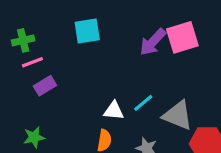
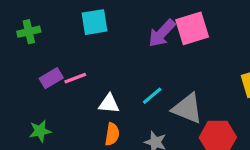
pink line: (32, 62) -> (75, 78), moved
white triangle: (114, 111) -> (109, 104), moved

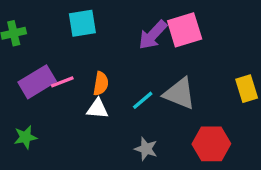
purple rectangle: (51, 78) -> (37, 82), size x1.5
gray triangle: (187, 109) -> (180, 94), moved
orange semicircle: (112, 134) -> (101, 84), moved

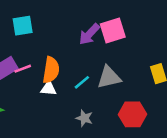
cyan square: (82, 23) -> (23, 26), moved
orange semicircle: (101, 84) -> (51, 70), size x1.5
gray triangle: (180, 94) -> (109, 77), turned -35

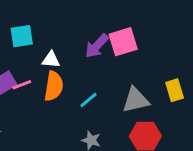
gray triangle: (109, 77) -> (136, 100), moved
white triangle: (49, 88) -> (51, 60), moved

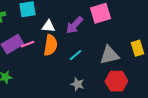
purple arrow: (97, 46) -> (74, 25), moved

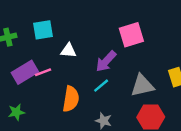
purple arrow: (74, 25) -> (106, 61), moved
orange semicircle: (50, 45) -> (71, 99), moved

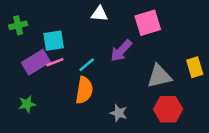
cyan square: (43, 30) -> (54, 41), moved
white triangle: (68, 50) -> (99, 14), moved
cyan line: (101, 86) -> (87, 65), moved

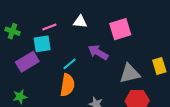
green cross: (18, 25) -> (13, 31), turned 32
purple arrow: (121, 51) -> (98, 52), turned 78
pink line: (55, 62) -> (49, 27), moved

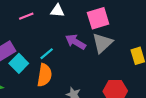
cyan square: (42, 44) -> (19, 63), moved, turned -36
gray triangle: (130, 73) -> (102, 43), moved, turned -30

